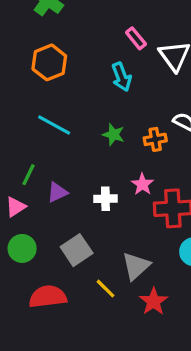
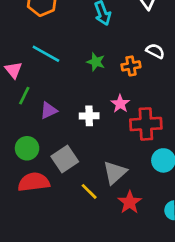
pink triangle: (16, 207) -> (14, 70), moved, turned -36
green circle: (22, 248) -> (27, 148), moved
red semicircle: (48, 297) -> (34, 182), moved

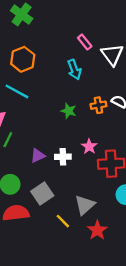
cyan line: (46, 54) -> (17, 91), moved
orange cross: (131, 66) -> (98, 105), moved
purple triangle: (49, 110) -> (38, 156), moved

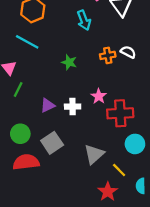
green star: (69, 111) -> (69, 62), moved
yellow line: (63, 221) -> (119, 170), moved
red star: (97, 230) -> (108, 192), moved

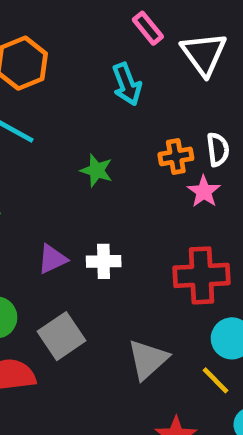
white semicircle: (128, 52) -> (218, 149), turned 56
pink star: (99, 96) -> (204, 191), moved
yellow line: (119, 170) -> (216, 380), moved

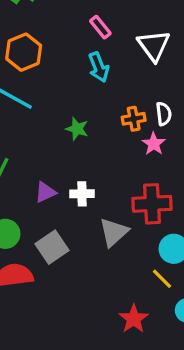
pink rectangle: (148, 28) -> (100, 27), moved
gray triangle: (148, 359) -> (114, 232), moved

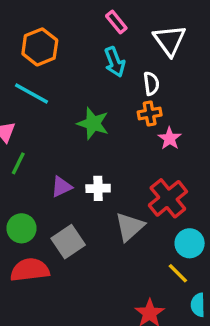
white semicircle: (164, 114) -> (151, 84), moved
green star: (77, 129) -> (93, 123), size x1.4
red cross: (152, 204) -> (168, 198), turned -36

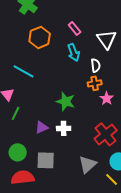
orange hexagon: (40, 47) -> (40, 37), moved
green star: (93, 123) -> (66, 101), moved
gray triangle: (130, 227) -> (88, 164), moved
gray square: (68, 242) -> (46, 160), turned 36

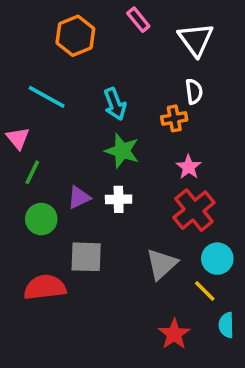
cyan arrow: (74, 52) -> (115, 104), moved
white semicircle: (96, 65) -> (194, 91), moved
pink star: (107, 98) -> (189, 167), moved
green circle: (18, 152) -> (41, 219), moved

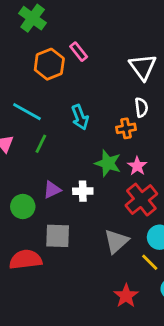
pink rectangle: (138, 20) -> (79, 52), moved
green star: (122, 151) -> (108, 163), moved
green line: (32, 172) -> (41, 144), moved

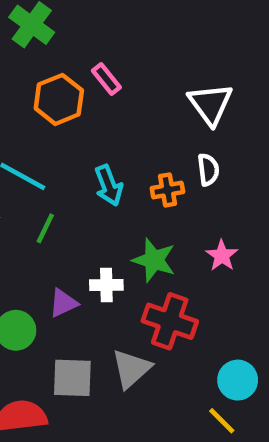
orange cross: (126, 128) -> (167, 190), moved
pink star: (137, 166) -> (222, 256), moved
white cross: (83, 191) -> (106, 285), moved
red cross: (141, 200) -> (170, 321), moved, turned -32
gray triangle: (116, 241) -> (131, 369), moved

